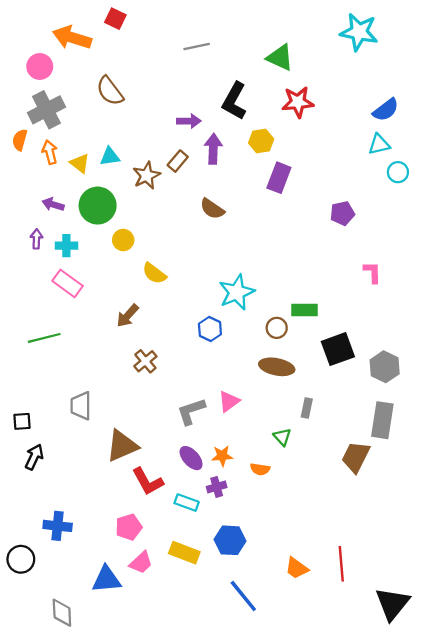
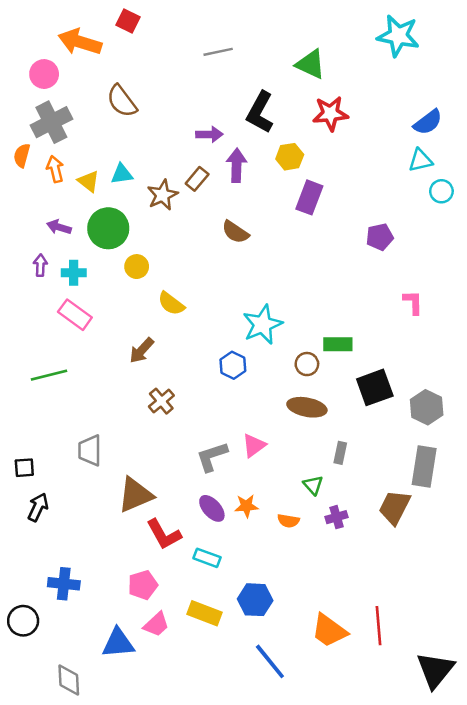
purple cross: (217, 487) -> (337, 517), moved
orange trapezoid: (297, 568) -> (329, 631), size x1.4

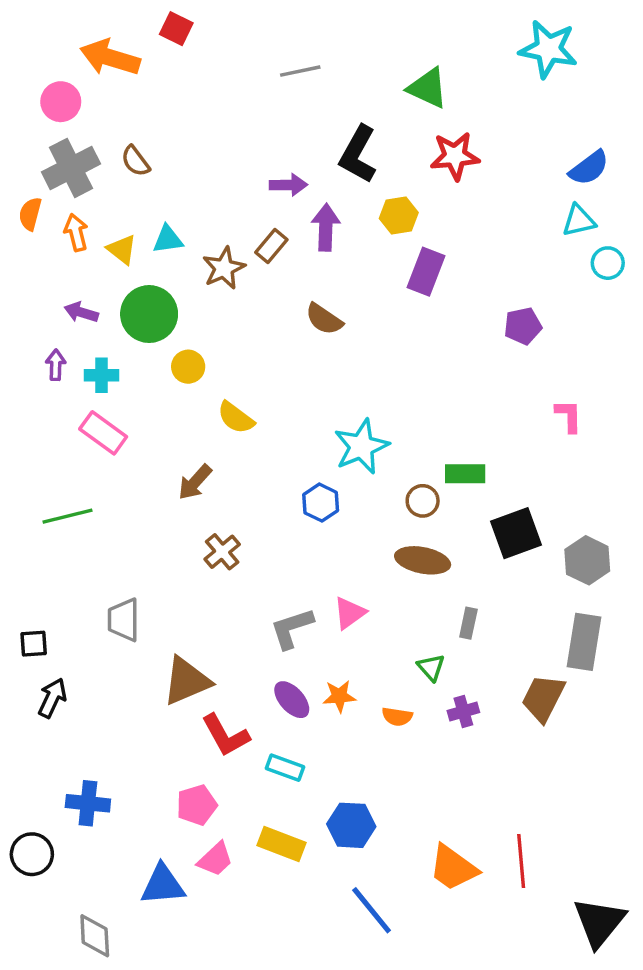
brown semicircle: (122, 101) -> (135, 161), moved, size x0.7

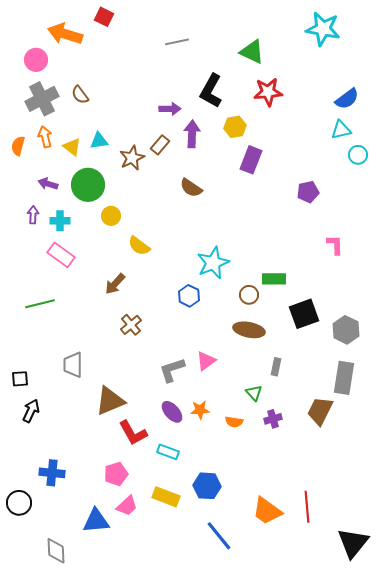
orange semicircle: (30, 214) -> (18, 146), moved

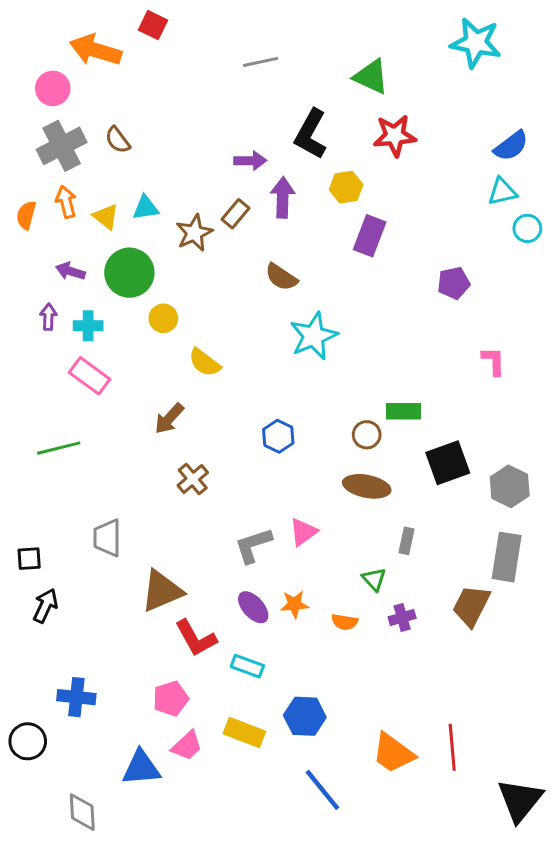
cyan star: (213, 263) -> (314, 336), moved

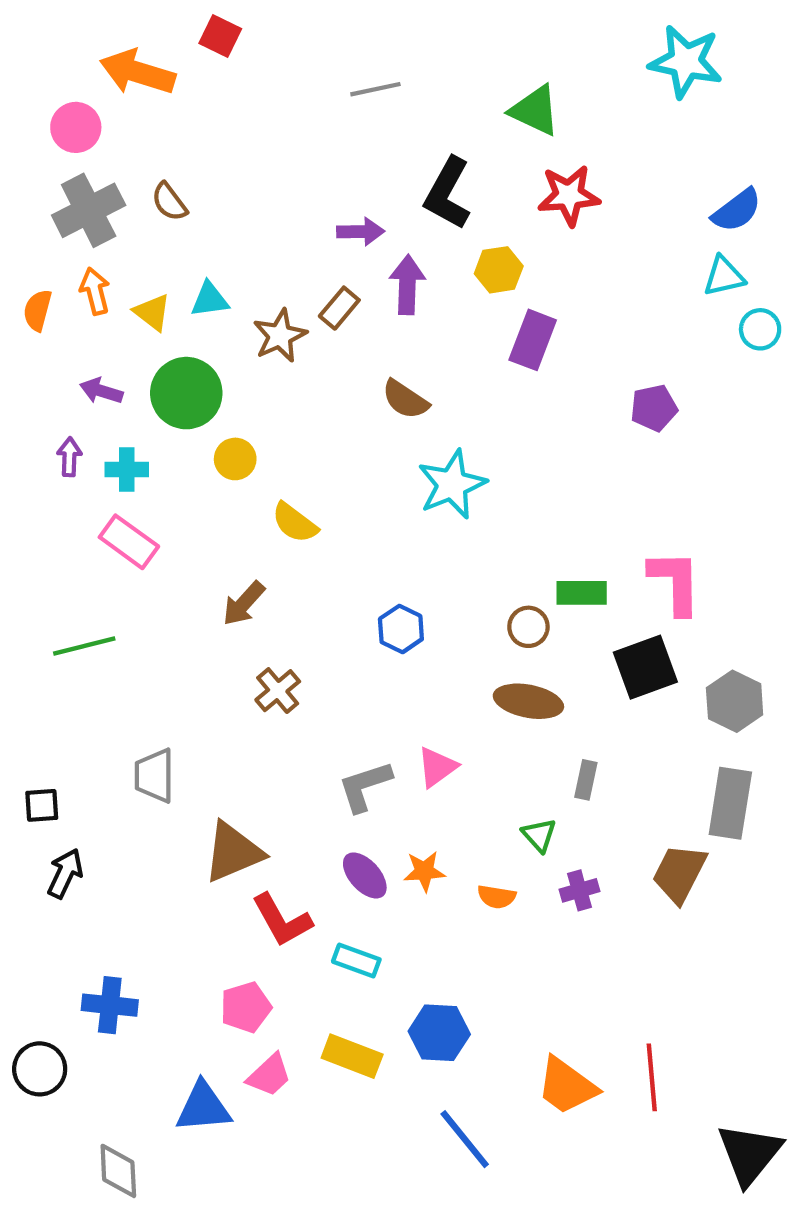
pink L-shape: (493, 361) -> (675, 582), moved, size x1.6

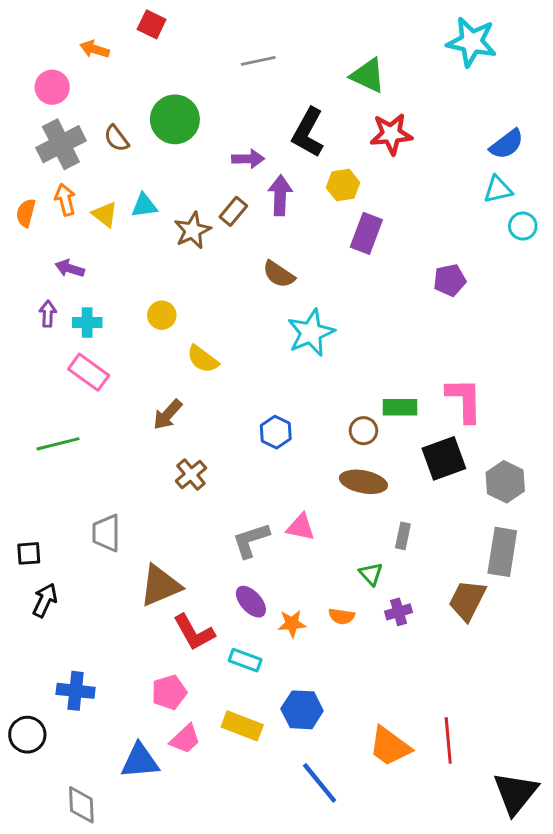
orange arrow: (137, 72) -> (95, 49), size x0.6
green circle: (186, 393) -> (175, 119), moved
pink triangle: (437, 767) -> (301, 527), turned 48
orange star: (424, 871) -> (292, 624), moved

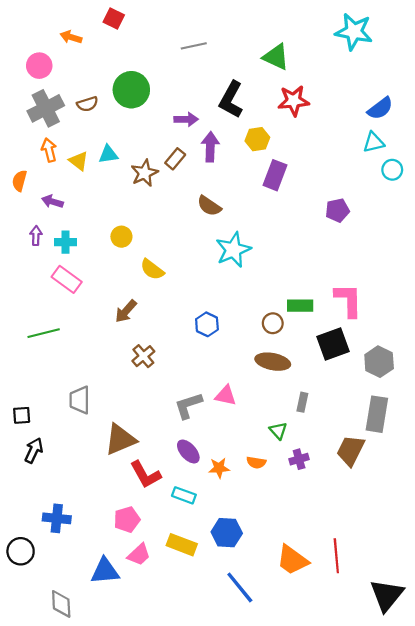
brown semicircle: (116, 138) -> (87, 104), turned -70
orange semicircle: (26, 213) -> (19, 181), moved

